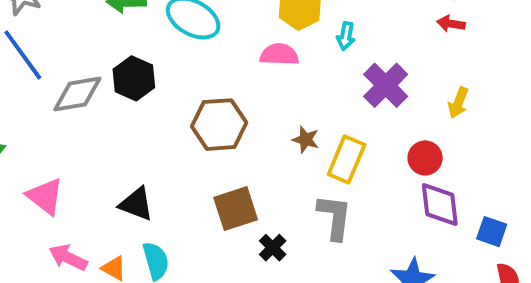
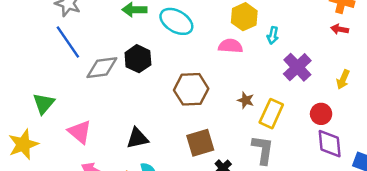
black triangle: (136, 204) -> (137, 138), turned -35

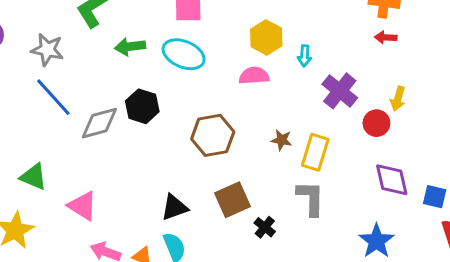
green triangle: (44, 103) -> (34, 177), turned -40
red circle: (321, 114) -> (376, 123), moved
black triangle: (137, 138) -> (174, 207), moved

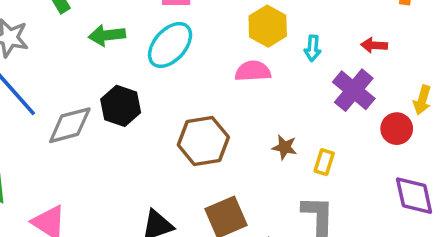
red arrow: (386, 37) -> (374, 45), moved
cyan ellipse: (184, 54) -> (170, 45), turned -72
yellow rectangle: (315, 152) -> (324, 162), size x0.6

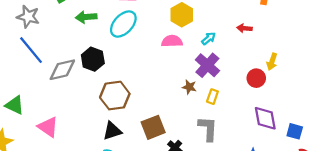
cyan arrow: (313, 48) -> (209, 38), moved, turned -136
purple cross: (354, 90) -> (207, 65), moved
brown hexagon: (203, 141) -> (115, 96), moved

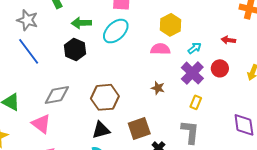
black hexagon: (93, 59) -> (75, 49), moved
gray diamond: (62, 70) -> (57, 95), moved
red circle: (256, 78) -> (220, 68), moved
brown star: (189, 87) -> (158, 88), moved

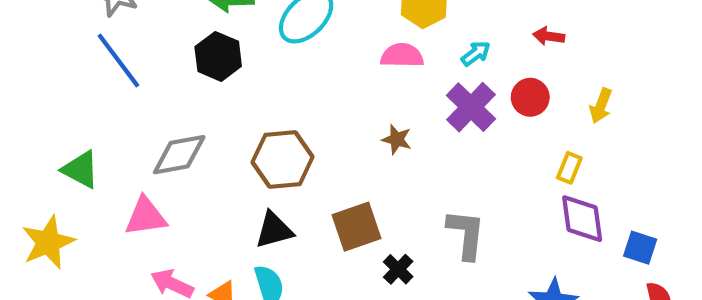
yellow rectangle: (196, 102) -> (569, 168), moved
pink triangle: (41, 124) -> (146, 216), turned -45

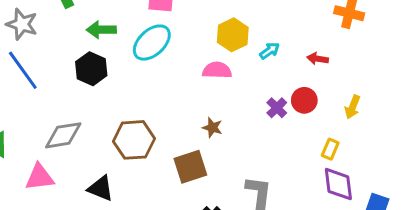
cyan arrow: (476, 53) -> (270, 51), moved
purple cross: (471, 107) -> (277, 108), moved, size x0.6
brown square: (357, 227) -> (190, 167), moved
black triangle: (274, 230) -> (101, 188), moved, turned 36

